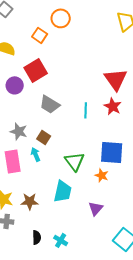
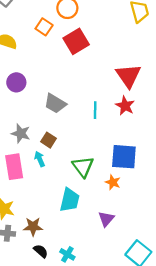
red square: (36, 70) -> (76, 41), moved
brown star: (30, 201) -> (33, 227), moved
black semicircle: (37, 237) -> (41, 251), turned -48

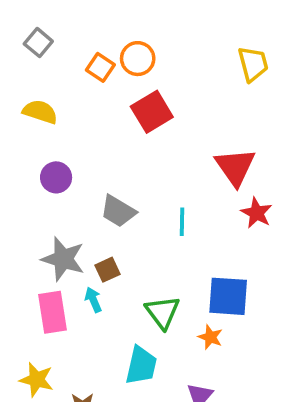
orange square: (44, 27) -> (100, 67), moved
red star: (125, 106) -> (257, 213), moved
gray star: (21, 133) -> (63, 259), size x1.4
brown square: (48, 140) -> (108, 270), turned 32

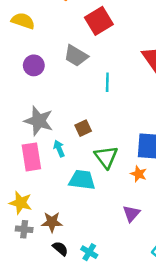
gray trapezoid: (118, 211) -> (76, 56), moved
cyan line: (182, 222) -> (107, 82), moved
brown square: (108, 270) -> (83, 128), moved
cyan trapezoid: (141, 365) -> (82, 180), moved, turned -96

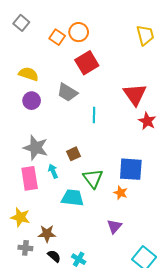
yellow semicircle: (23, 21) -> (29, 74), moved
gray cross: (24, 229) -> (25, 248), moved

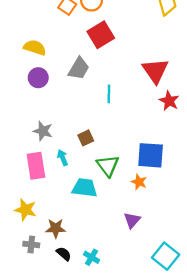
gray trapezoid: (67, 92) -> (79, 68), turned -90
gray star: (36, 148) -> (43, 131), size x0.7

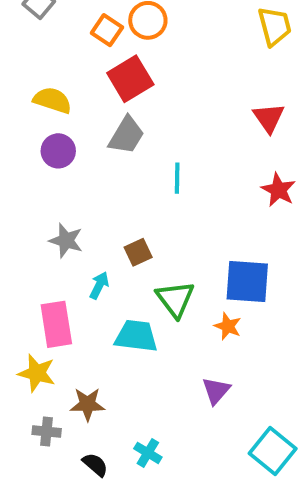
red square: (101, 35) -> (130, 79), moved
red triangle: (155, 71) -> (269, 118), moved, size x0.7
cyan arrow: (63, 158) -> (99, 285), turned 49
pink rectangle: (36, 166) -> (56, 324), moved
black semicircle: (64, 254) -> (95, 465), moved

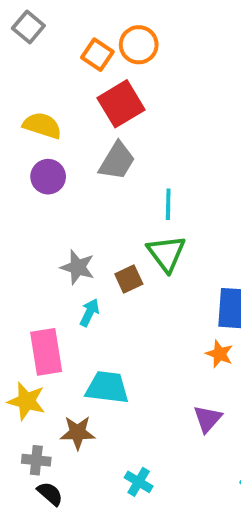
gray star: (66, 241) -> (78, 267), moved
green triangle: (175, 299) -> (166, 253), moved
cyan trapezoid: (136, 336) -> (107, 387), moved
black semicircle: (95, 465) -> (50, 494), moved

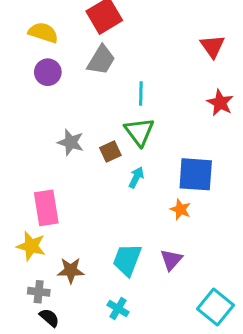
cyan arrow: (89, 313) -> (136, 177), moved
cyan trapezoid: (107, 387) -> (127, 260), moved, turned -76

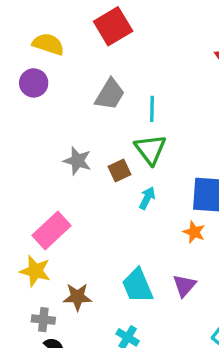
gray trapezoid: (101, 60) -> (110, 94), moved
purple circle: (48, 72) -> (34, 83), moved
pink rectangle: (46, 208) -> (51, 230), turned 56
cyan trapezoid: (127, 260) -> (137, 286), turned -44

